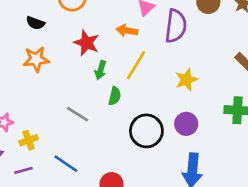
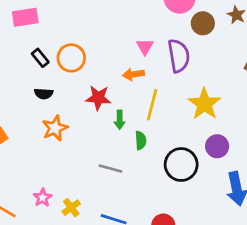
yellow star: (186, 80) -> (204, 104), size x1.4

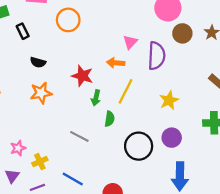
black rectangle: (40, 58) -> (23, 31), moved
orange circle: (71, 58) -> (68, 20), moved
yellow star: (204, 104) -> (169, 100), size x0.7

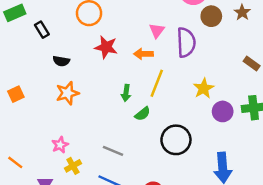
red star: (82, 76) -> (106, 47), moved
green semicircle: (110, 119) -> (142, 114), turned 48
gray line: (79, 136) -> (113, 151), moved
purple circle: (172, 138) -> (223, 111), moved
pink star: (18, 148) -> (60, 145), moved

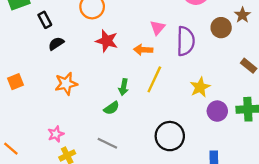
brown circle: (211, 16) -> (221, 28), moved
black semicircle: (61, 61) -> (56, 44), moved, turned 133
green semicircle: (142, 114) -> (111, 108), moved

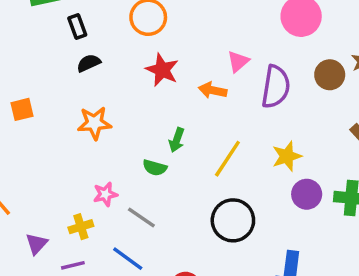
yellow line: (154, 79) -> (227, 159), moved
green semicircle: (111, 108) -> (155, 168), turned 42
pink star: (56, 134) -> (105, 194), moved

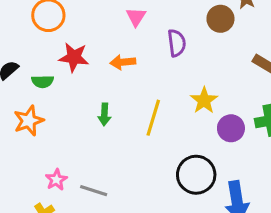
pink triangle: (238, 62) -> (136, 17), moved
purple semicircle: (276, 87) -> (177, 43), size x0.7
green semicircle: (155, 168) -> (43, 82), moved
black circle: (233, 220) -> (196, 175), moved

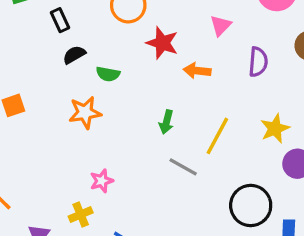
red star: (74, 57) -> (162, 43), moved
gray line: (94, 191) -> (183, 167), moved

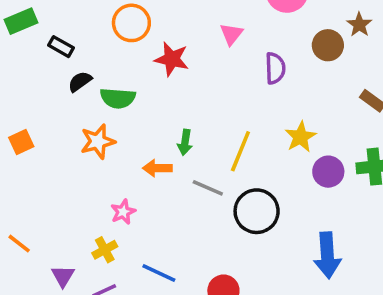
black rectangle: (60, 20) -> (61, 47), turned -30
orange arrow: (197, 71) -> (157, 168), moved
green semicircle: (108, 74) -> (118, 98), size x1.4
black circle: (251, 205) -> (257, 211), moved

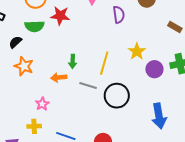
black semicircle: (80, 82) -> (15, 42), moved
green semicircle: (118, 98) -> (34, 26), moved
orange star: (98, 141) -> (24, 66), turned -30
yellow cross: (105, 250) -> (34, 126), turned 32

